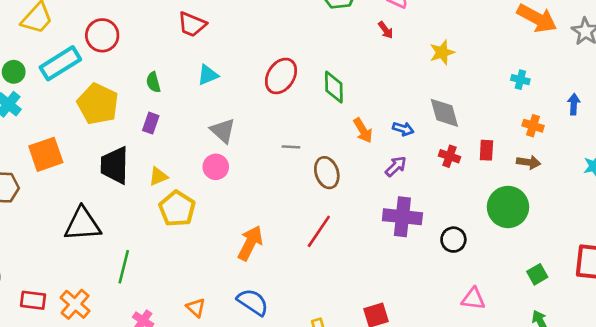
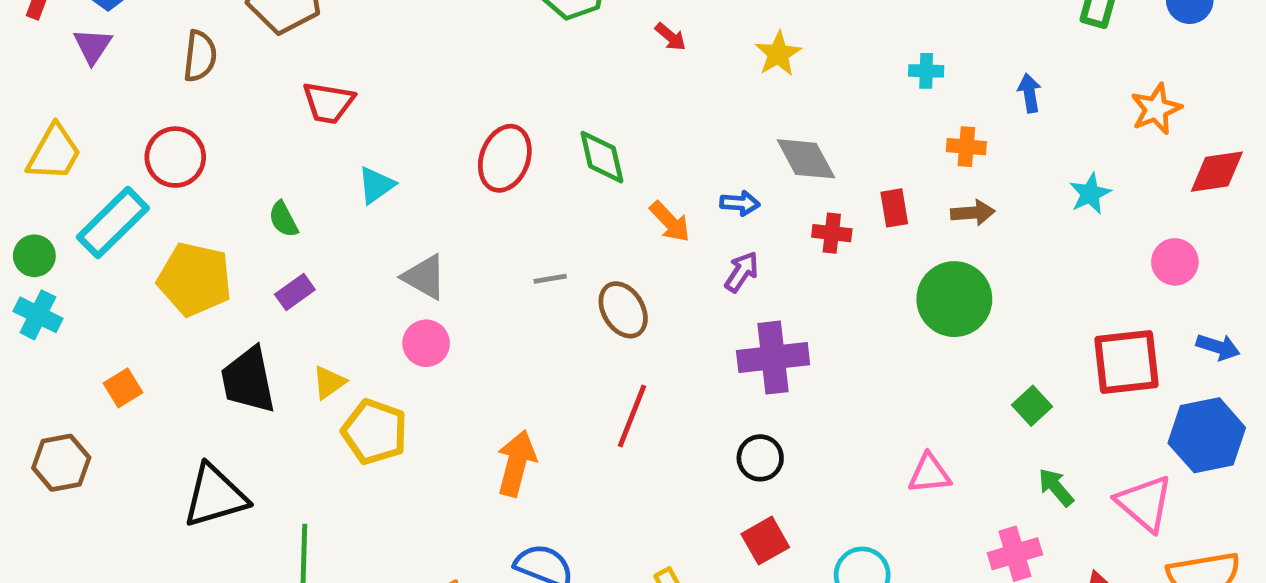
purple rectangle: (151, 123) -> (295, 292), turned 48
orange square: (46, 154) -> (123, 388), size x0.6
black circle: (453, 240) -> (760, 458), moved

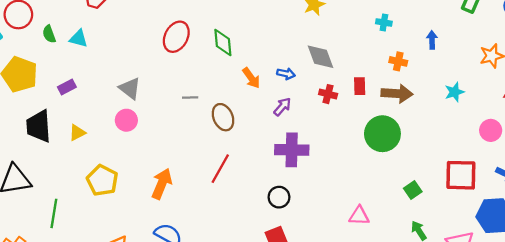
cyan triangle: (376, 185) -> (79, 39), moved, turned 42
brown arrow: (973, 213) -> (397, 93), size x1.5
green semicircle: (283, 219) -> (49, 34), moved
yellow pentagon: (375, 432) -> (102, 180), moved

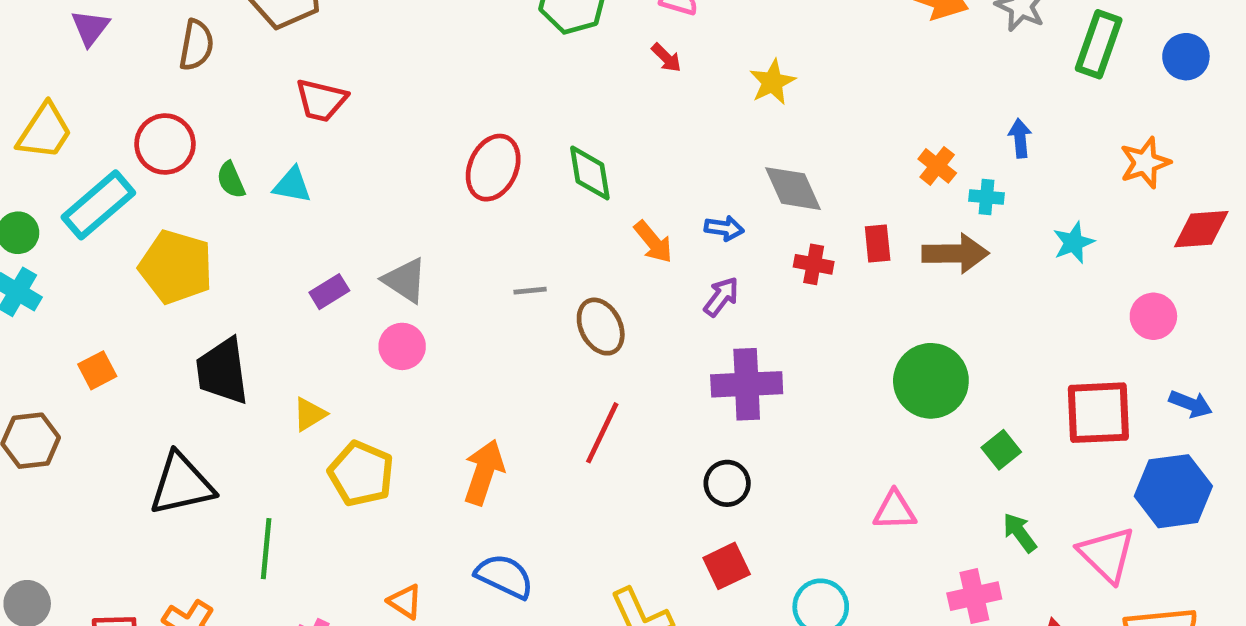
cyan cross: (384, 22) -> (987, 197), moved
orange cross: (398, 61) -> (937, 166), moved, turned 30
purple rectangle: (67, 87) -> (329, 292), moved
yellow triangle: (77, 133) -> (310, 414), moved
green circle: (382, 134) -> (931, 381), moved

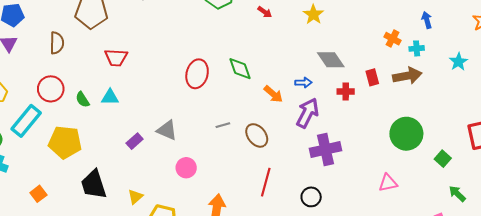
purple arrow: (721, 297) -> (308, 113), size x1.6
pink circle: (402, 346) -> (186, 168), moved
black circle: (727, 483) -> (311, 197), moved
pink triangle: (895, 510) -> (388, 183), moved

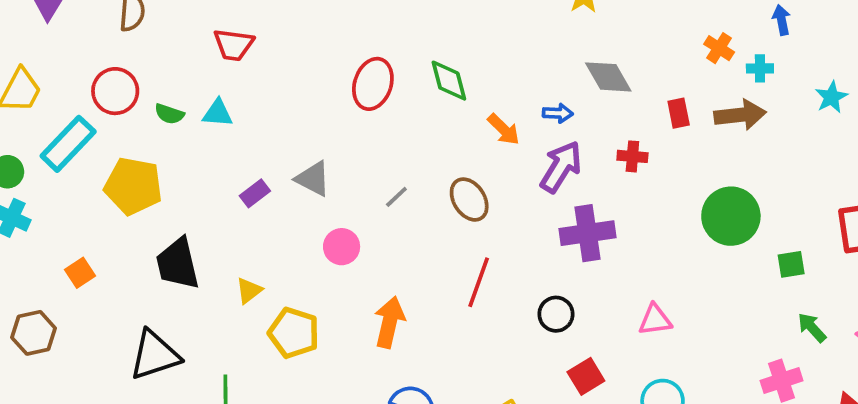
red cross: (346, 91) -> (632, 156), moved
green semicircle: (83, 100) -> (169, 114), turned -42
gray line: (223, 125) -> (396, 197), moved, turned -32
green square: (443, 159) -> (791, 264), turned 35
pink triangle: (388, 183) -> (655, 320), moved

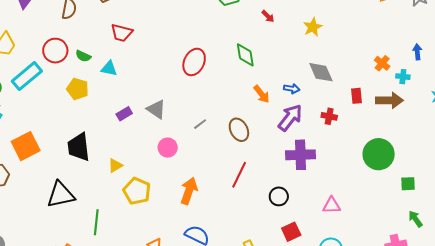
green diamond: (449, 81) -> (245, 55), moved
green semicircle: (169, 114) -> (83, 56), moved
yellow pentagon: (133, 186) -> (78, 89), moved, size x0.7
orange square: (80, 273) -> (26, 146), size x1.8

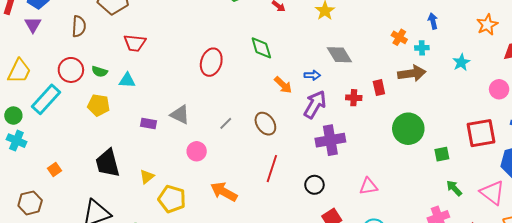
red rectangle: (357, 96) -> (379, 88), moved
purple rectangle: (124, 114) -> (149, 124), turned 49
orange square: (26, 146) -> (55, 169), size x0.5
orange arrow: (189, 191) -> (224, 192), turned -72

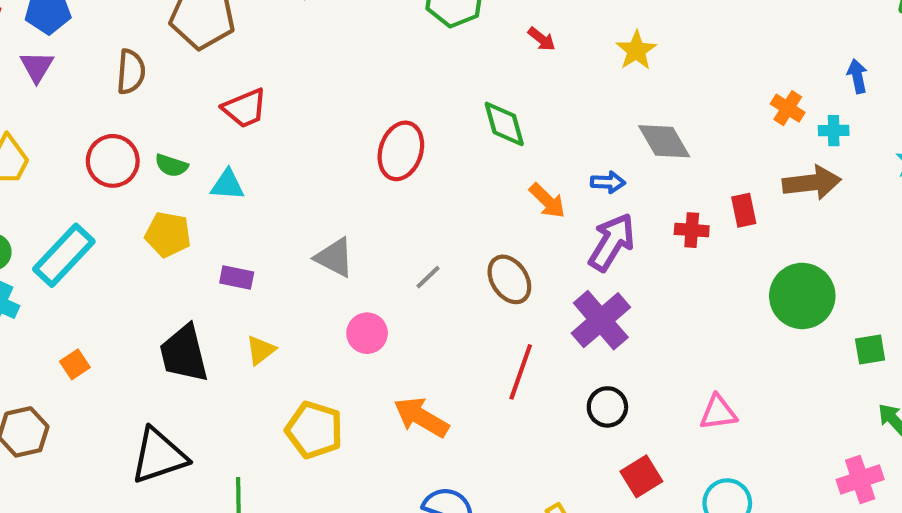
red trapezoid: (135, 43) -> (245, 108), turned -30
cyan rectangle: (46, 99) -> (64, 255), moved
purple rectangle: (149, 124) -> (237, 278), moved
purple cross: (330, 140) -> (601, 320), moved, turned -32
yellow triangle: (147, 177) -> (261, 350), moved

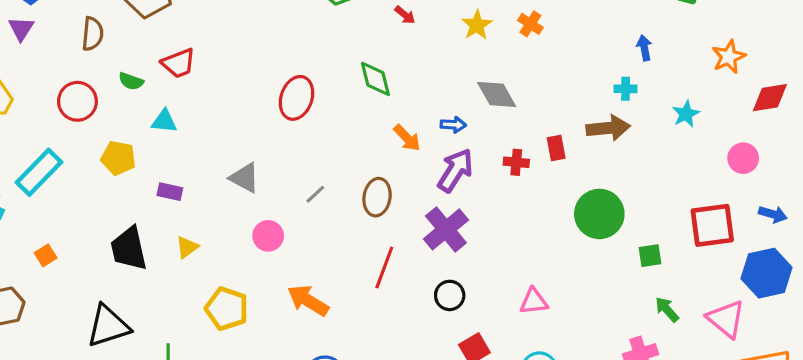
orange cross: (788, 108) -> (530, 24), moved
green semicircle: (171, 165) -> (131, 81), moved
brown ellipse: (509, 279) -> (377, 197), turned 42

